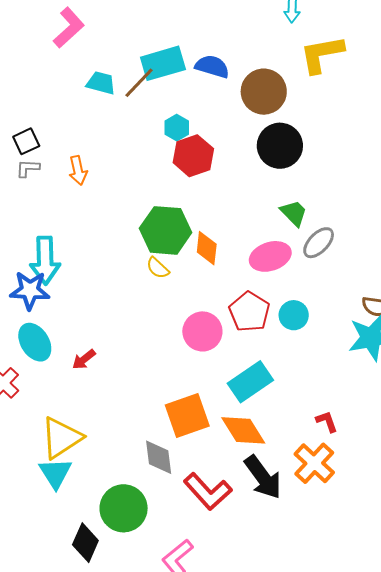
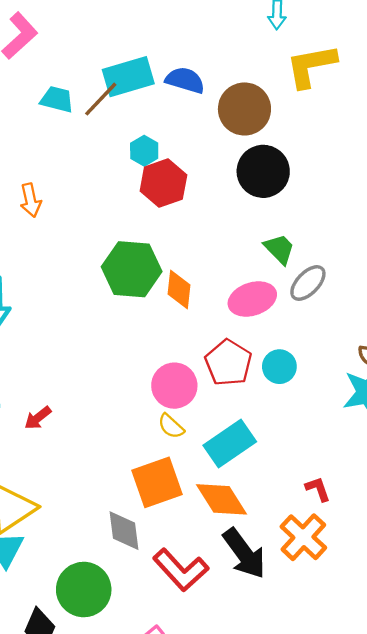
yellow semicircle: (158, 268) -> (171, 426), moved

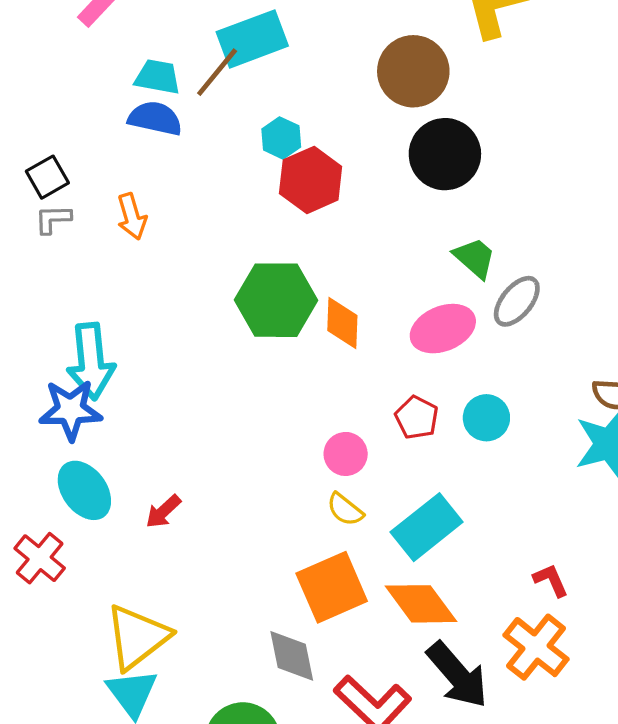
blue semicircle: (185, 80) -> (155, 118), moved
red pentagon: (228, 363) -> (417, 418), size x0.7
pink circle: (174, 386) -> (346, 454), size x0.7

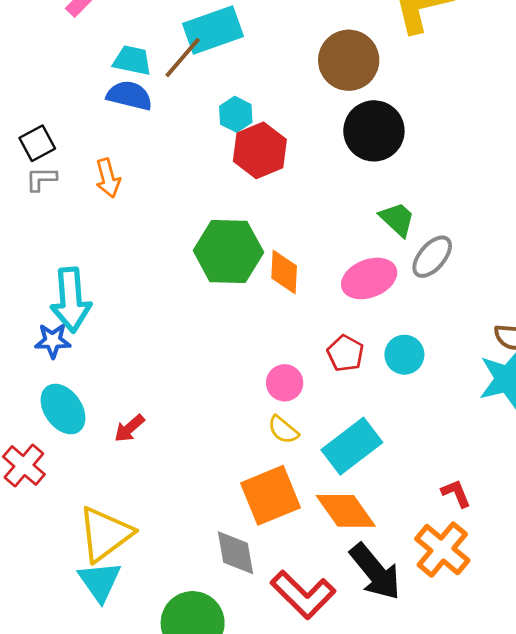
blue star: (71, 410) -> (53, 341), size x0.7

